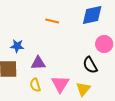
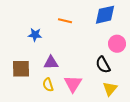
blue star: (17, 46) -> (35, 35), moved
yellow triangle: (83, 89) -> (110, 89), moved

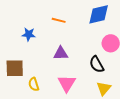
purple triangle: (51, 63) -> (61, 53), moved
yellow semicircle: (48, 85) -> (34, 84), moved

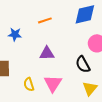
orange line: (59, 20) -> (45, 20), turned -32
yellow semicircle: (34, 84) -> (29, 84), moved

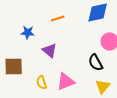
purple triangle: (47, 53) -> (50, 50), moved, turned 42
pink triangle: (53, 83) -> (66, 81), turned 36

